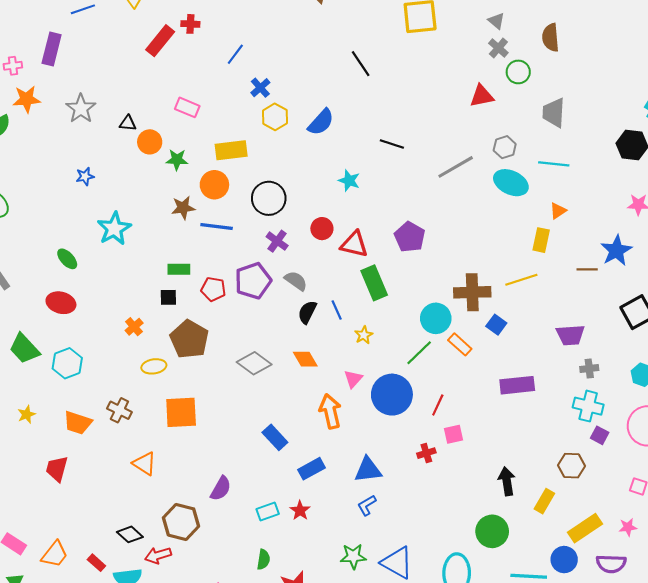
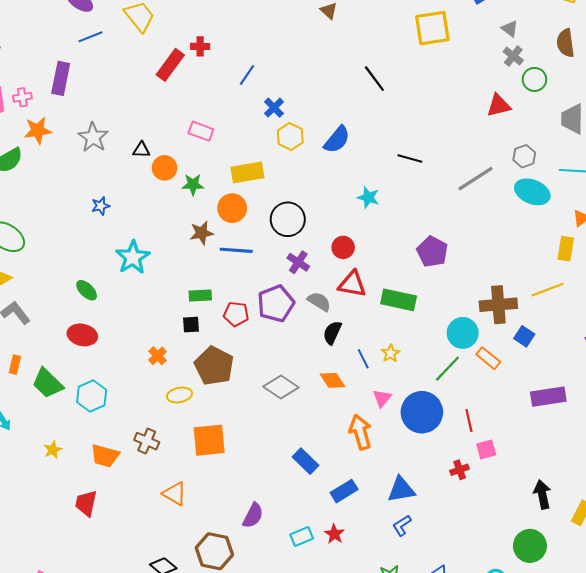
red triangle: (354, 244) -> (352, 284), moved
green rectangle: (374, 283) -> (399, 300), turned -52
blue line: (337, 310) -> (363, 359), moved
red line: (438, 405) -> (469, 421), turned -35

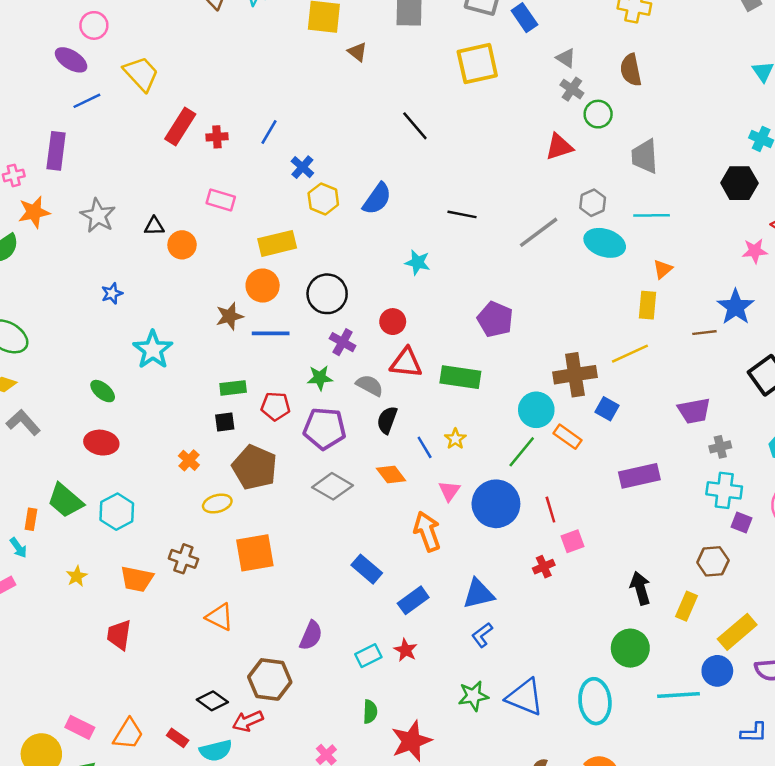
red cross: (200, 46) -> (217, 137), moved
green star: (193, 185) -> (320, 378), moved
purple pentagon: (276, 304) -> (325, 429), moved, turned 30
orange rectangle: (15, 365) -> (31, 519), moved

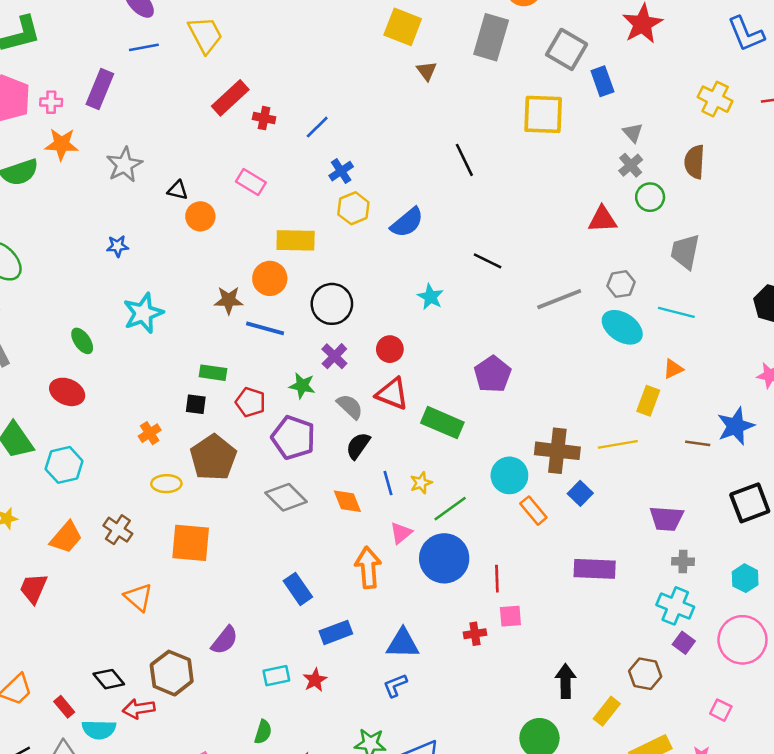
green line: (522, 452) -> (450, 509), moved
orange trapezoid: (137, 579) -> (66, 537), turned -76

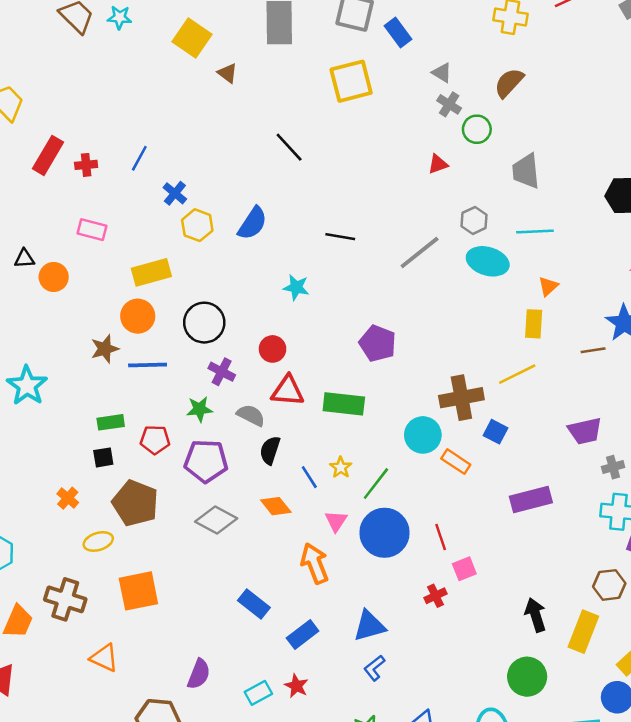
yellow square: (403, 27) -> (192, 38), turned 30
brown semicircle: (694, 162) -> (509, 83), turned 56
red triangle: (603, 219) -> (438, 164), size x0.7
brown cross: (118, 530) -> (65, 599), size x1.4
yellow rectangle: (607, 711) -> (583, 632), size x1.4

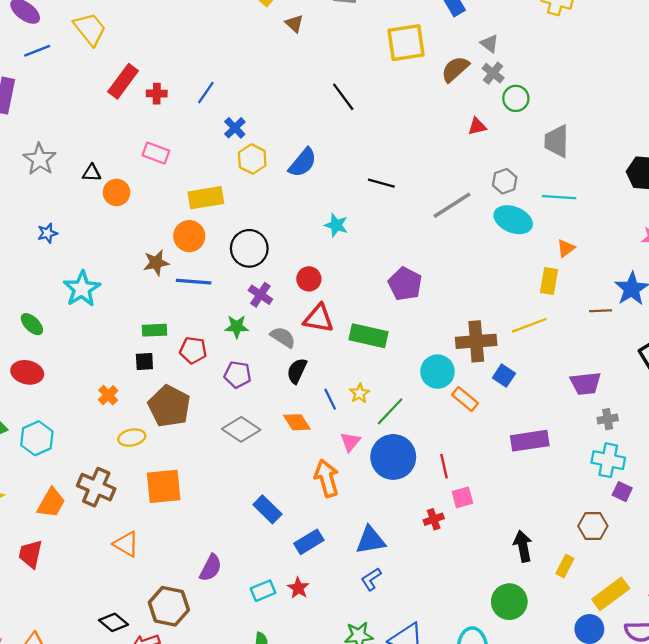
brown semicircle: (509, 83) -> (455, 69), moved
purple pentagon: (206, 461) -> (238, 375), size x0.7
yellow rectangle: (583, 632) -> (565, 566), size x0.6

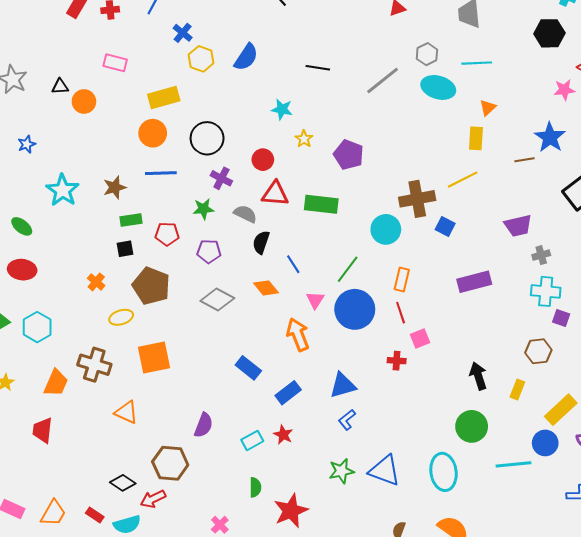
brown star: (156, 263) -> (115, 187), moved
yellow star: (360, 393) -> (304, 139), moved
orange rectangle: (465, 399) -> (402, 280), moved, turned 70
red cross: (434, 519) -> (397, 361), turned 30

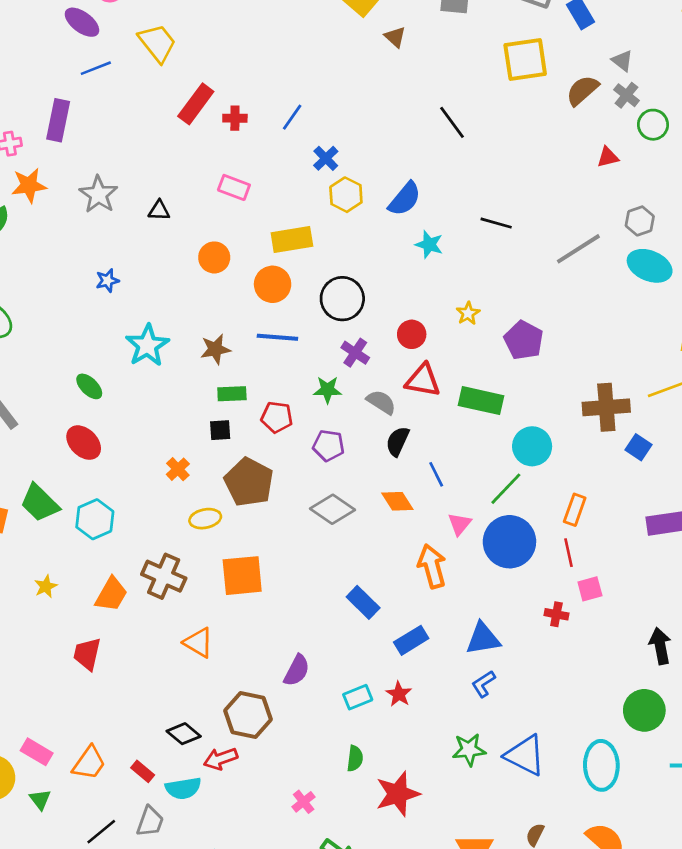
orange circle: (84, 101) -> (214, 257), moved
cyan star: (282, 109) -> (429, 244), moved
cyan circle: (386, 229) -> (532, 446), moved
red ellipse: (22, 270) -> (84, 443), turned 32

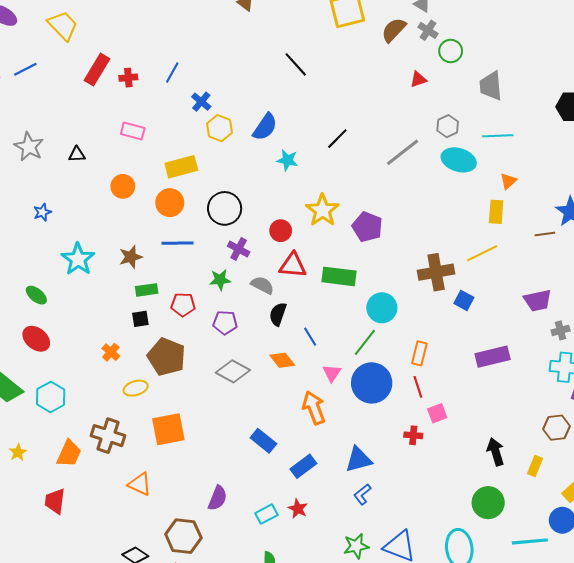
blue line: (96, 68) -> (25, 69), moved
black line: (496, 223) -> (337, 139), turned -55
yellow star: (468, 313) -> (322, 210), size x1.8

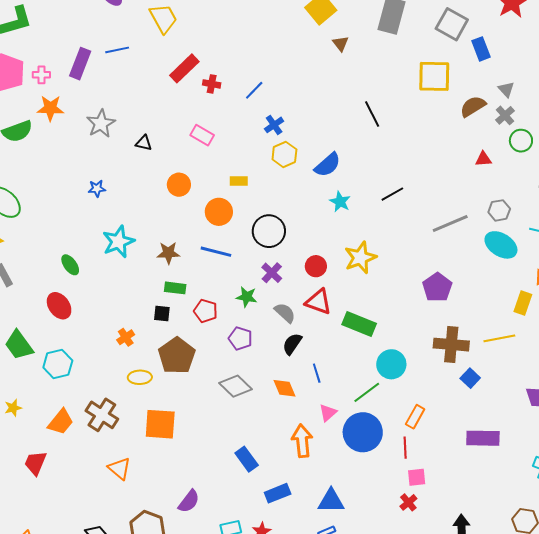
yellow rectangle: (181, 167) -> (239, 181), size x0.6
purple pentagon: (367, 227) -> (437, 287), moved
red cross: (413, 435) -> (408, 502), moved, turned 30

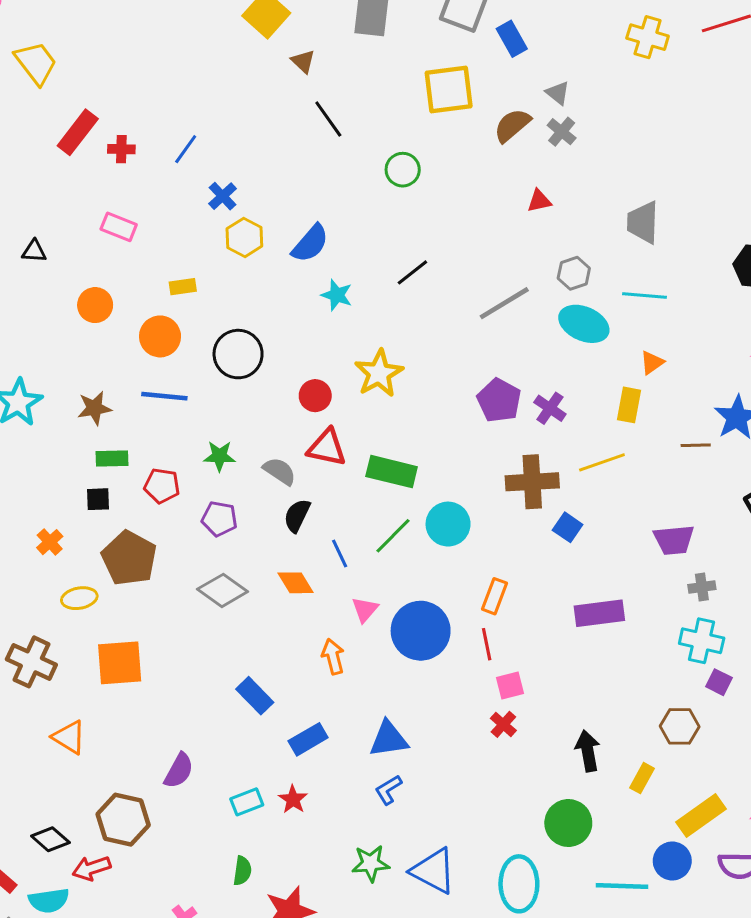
black line: (372, 114) -> (328, 119), moved
green circle: (521, 141) -> (403, 170), moved
purple cross: (272, 273) -> (550, 408), moved
green line: (367, 392) -> (393, 536), moved
orange arrow: (302, 441) -> (333, 657), size x0.7

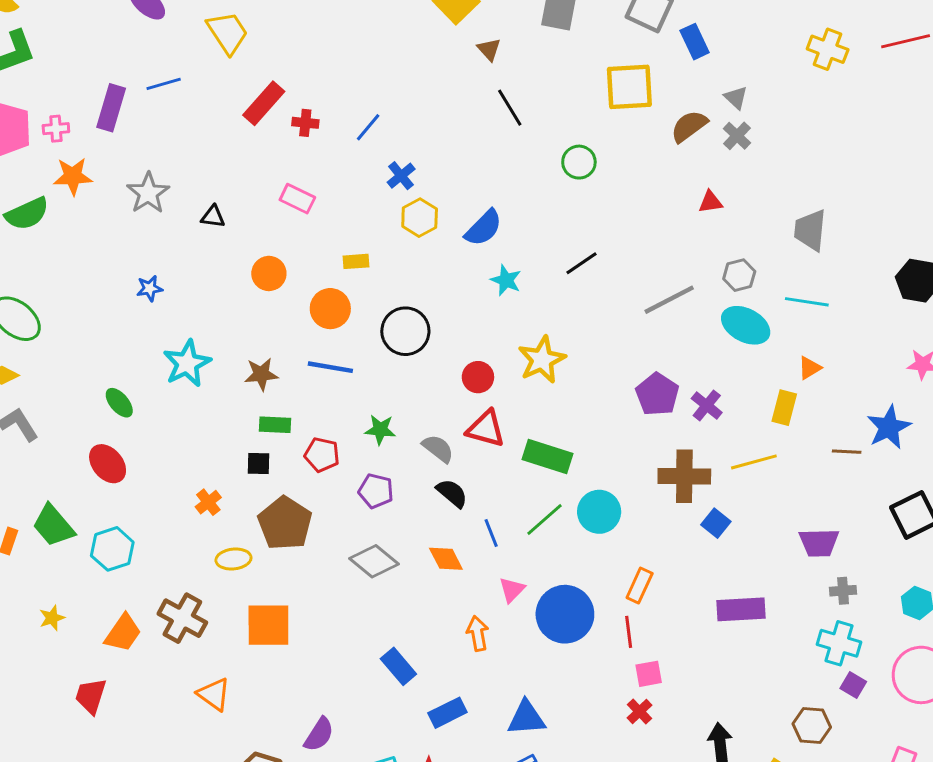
black semicircle: (297, 516) -> (452, 493), turned 100

